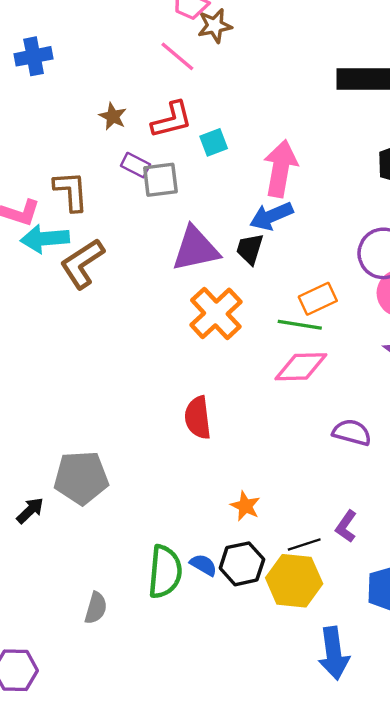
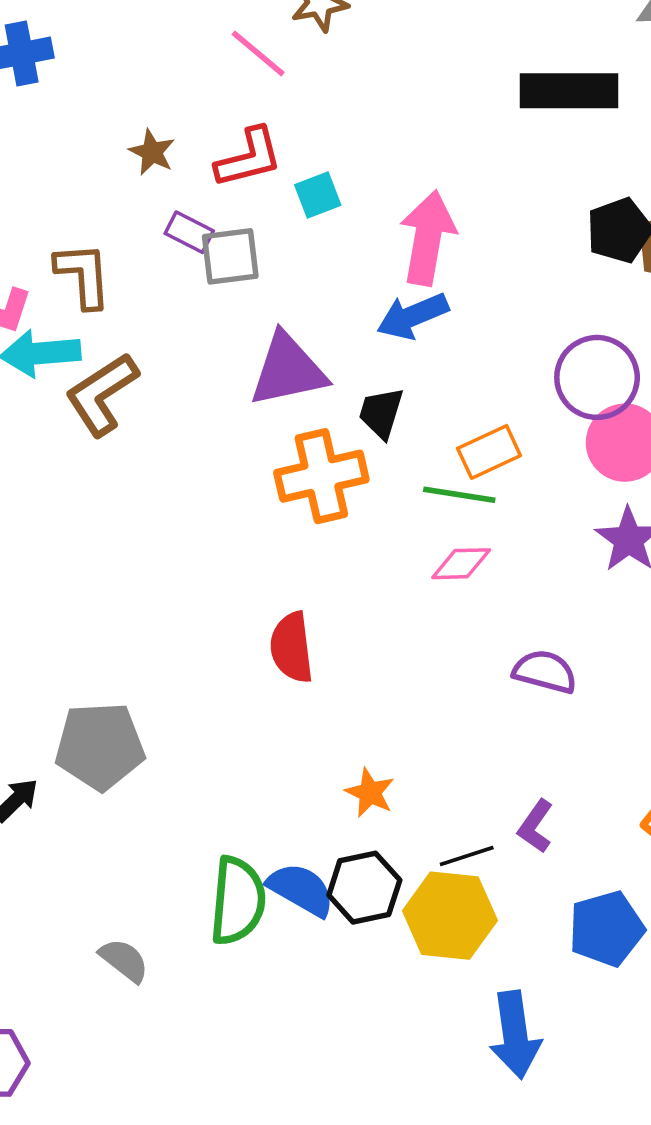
black trapezoid: (250, 249) -> (381, 413), moved
orange cross: (216, 313) -> (321, 476), turned 30
pink diamond: (301, 367) -> (461, 564), size x0.7
blue semicircle: (203, 565) -> (301, 890), size x1.5
gray semicircle: (96, 608) -> (124, 960), turned -68

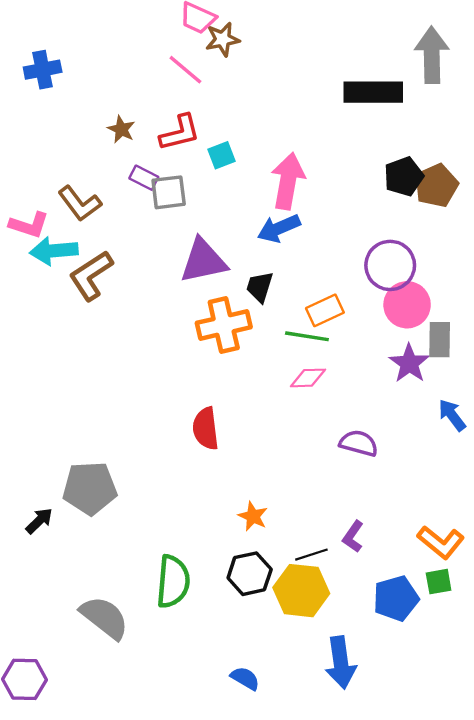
brown L-shape: (83, 275) -> (80, 204), turned 147
blue semicircle: (301, 890) -> (245, 678), moved, size x0.7
gray semicircle: (124, 960) -> (104, 618), size x1.6

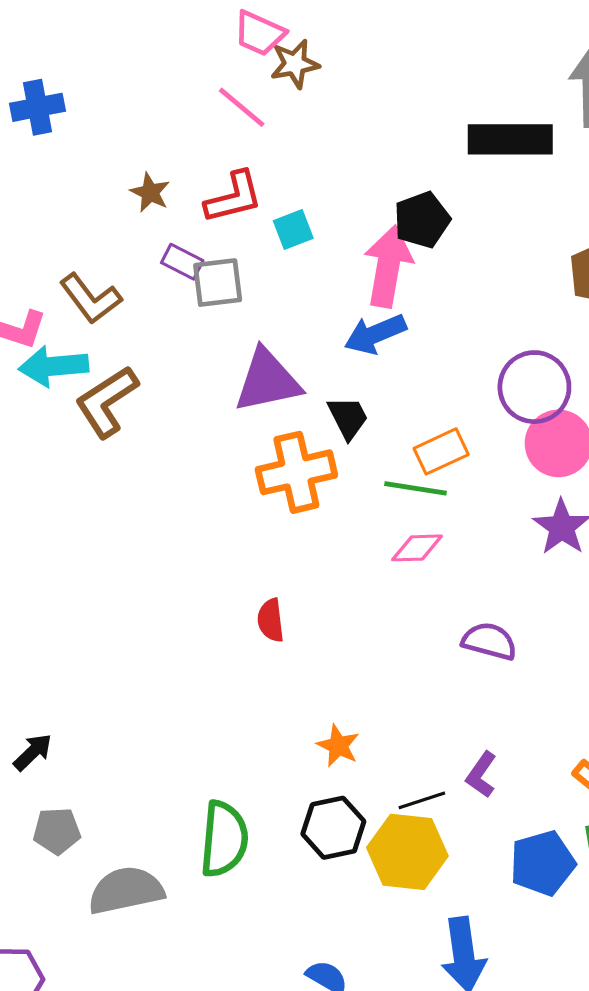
black pentagon: (404, 177) -> (422, 220), moved
black trapezoid: (260, 287) -> (348, 418), turned 136
red semicircle: (206, 429) -> (271, 620), size x0.7
gray pentagon: (90, 488) -> (57, 831), moved, size x0.6
gray semicircle: (104, 618) -> (126, 890), turned -50

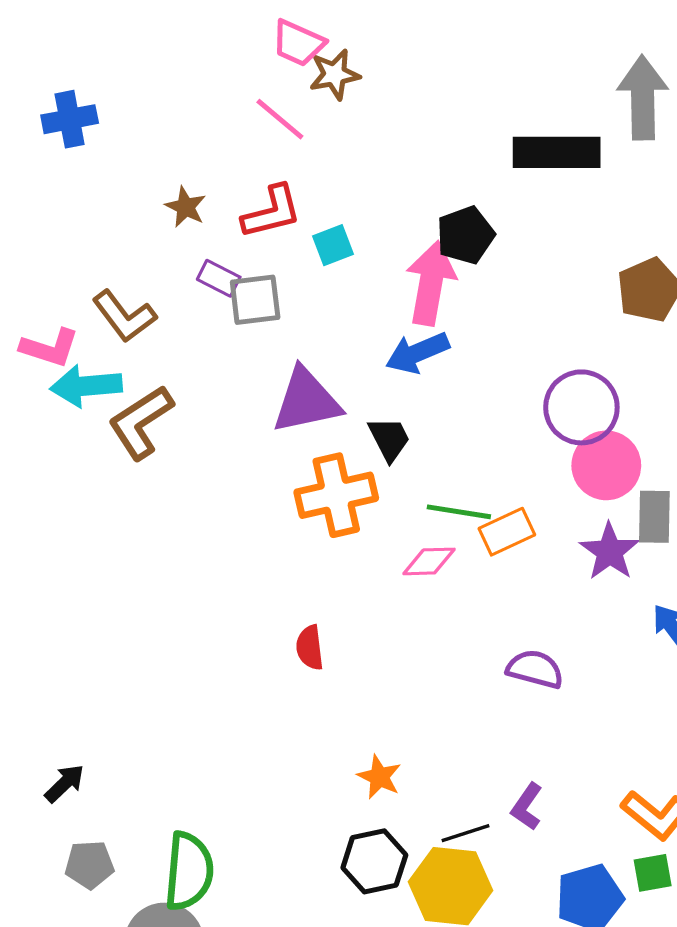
orange rectangle: (441, 451) -> (507, 532), moved
pink diamond: (417, 548) -> (429, 561), moved
green semicircle: (224, 839) -> (189, 871), moved

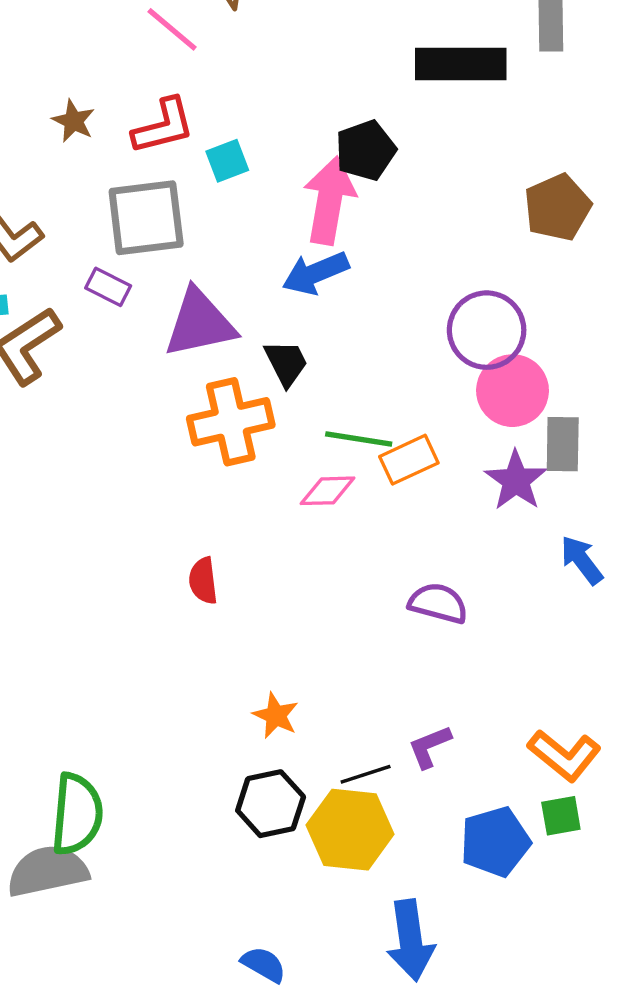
purple rectangle: (219, 278) -> (108, 287), moved
gray square: (255, 300) -> (146, 218), size x1.4
purple L-shape: (527, 807) -> (430, 747), turned 33

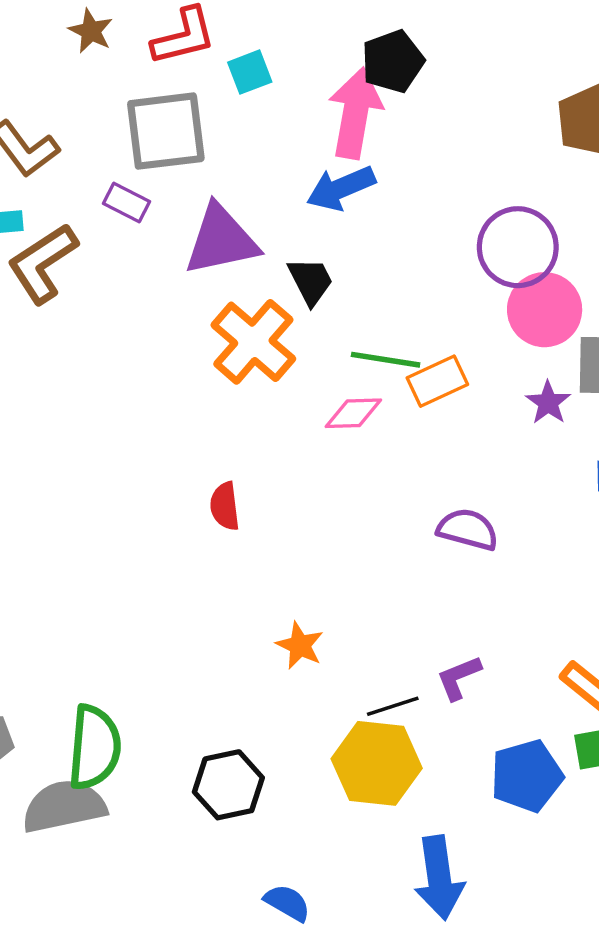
orange cross: (231, 422) -> (253, 342), turned -36
purple star: (516, 480) -> (548, 403), size x0.7
black hexagon: (271, 804) -> (228, 785), moved

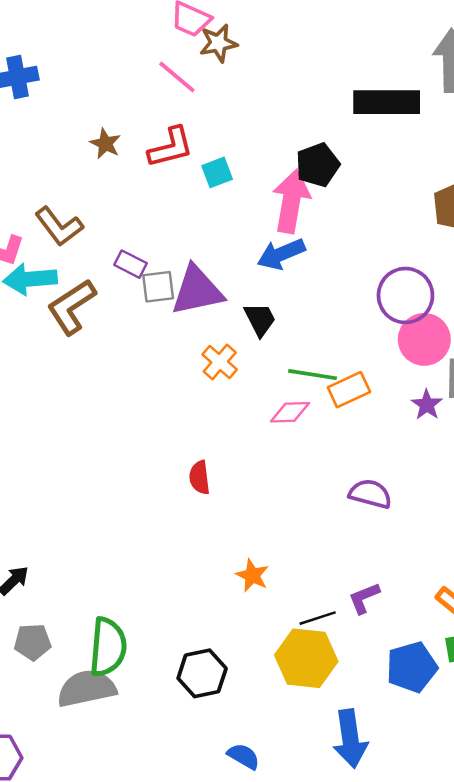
gray square: (166, 131) -> (158, 287), moved, size x0.6
orange cross: (253, 342) -> (220, 362), size x0.6

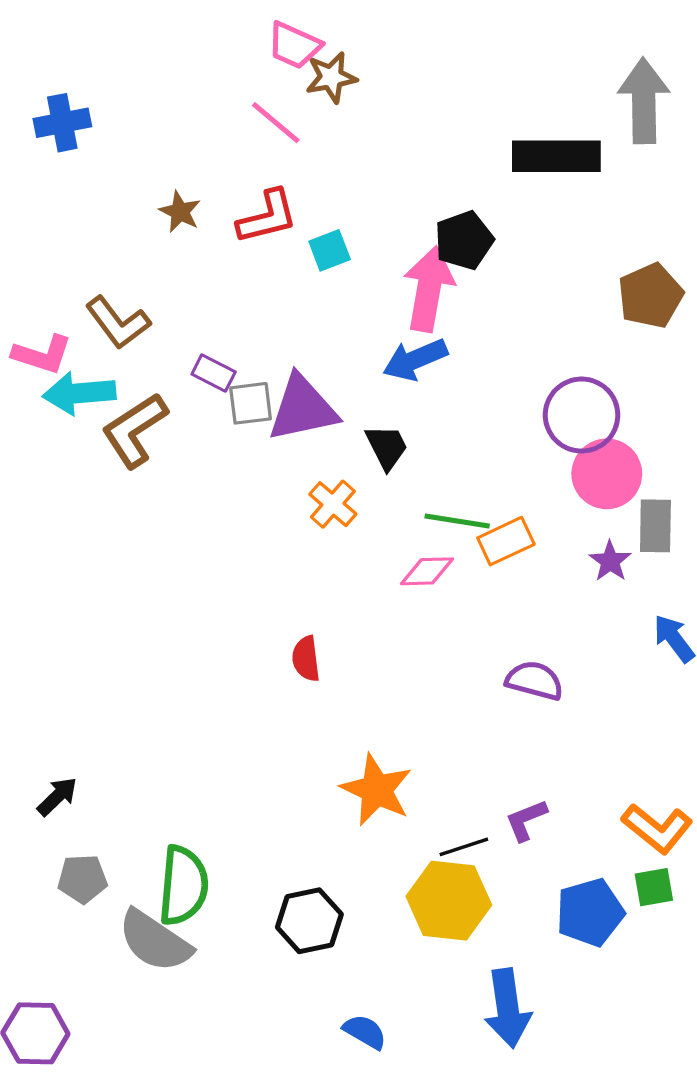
orange star: (252, 575) -> (377, 790), size x1.6
gray semicircle: (87, 688) -> (155, 941), turned -134

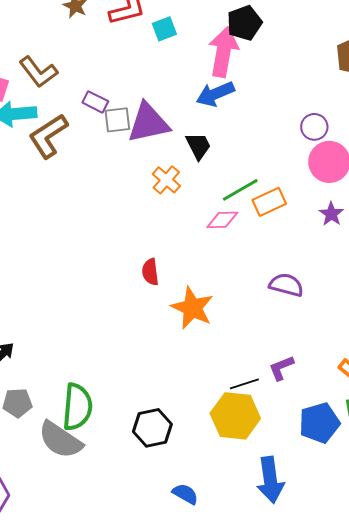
purple circle: (582, 415) -> (314, 127), size x0.6
green line: (457, 521) -> (240, 190), turned -39
orange star: (377, 790) -> (192, 308), moved

